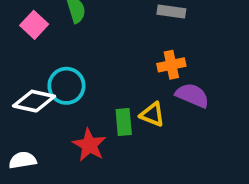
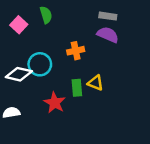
orange cross: (171, 65) -> (76, 51), moved
purple semicircle: (192, 95) -> (108, 35), moved

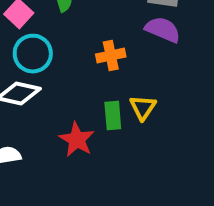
cyan circle: (40, 64) -> (33, 54), moved
yellow triangle: (95, 83) -> (143, 108), turned 42

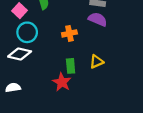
yellow triangle: (143, 108) -> (97, 62), moved, turned 32
red star: (77, 140) -> (62, 82), moved

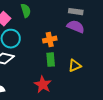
green rectangle: (71, 66) -> (51, 60), moved

